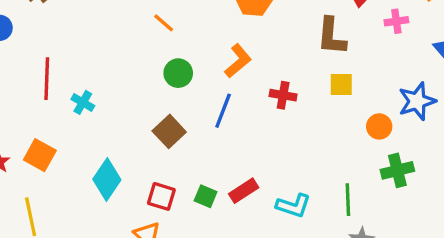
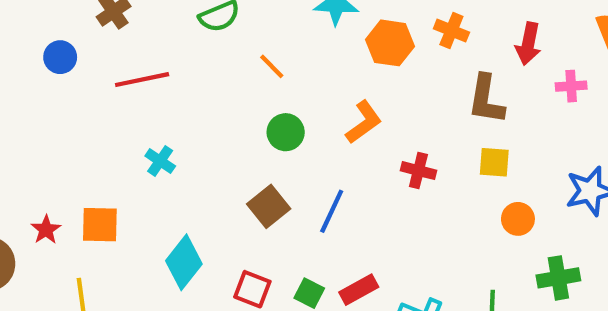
red line: (47, 79) -> (142, 80), moved, turned 72
blue line: (223, 111) -> (332, 211), moved
orange circle: (379, 126) -> (518, 219), moved
orange square: (40, 155) -> (100, 225), turned -32

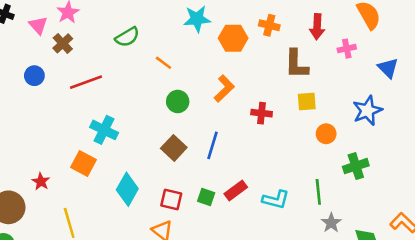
cyan cross: (160, 161) -> (104, 130), size x1.5
orange square: (100, 225) -> (83, 163), moved, turned 35

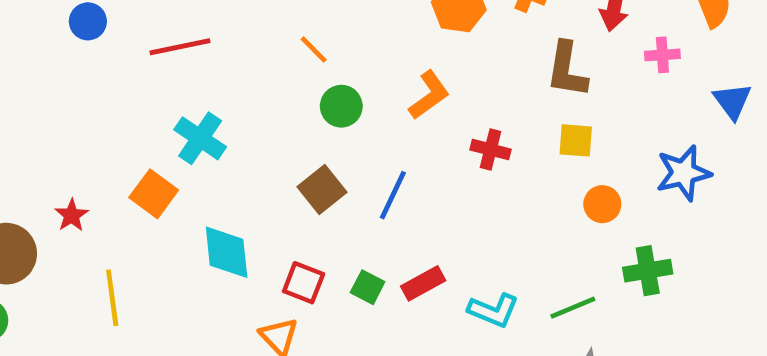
orange line: (163, 63) -> (314, 50), moved
cyan diamond: (127, 189) -> (227, 252), turned -44
green line: (318, 192) -> (573, 308), turned 65

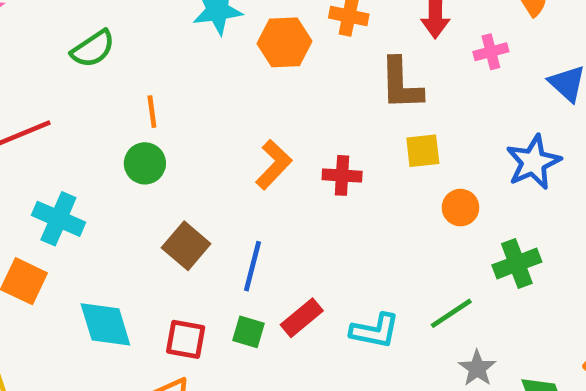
orange line: (314, 50) -> (152, 112), turned 48
orange L-shape: (429, 95) -> (274, 165), moved
green circle: (341, 106) -> (145, 163), moved
blue line: (393, 195) -> (253, 266), moved

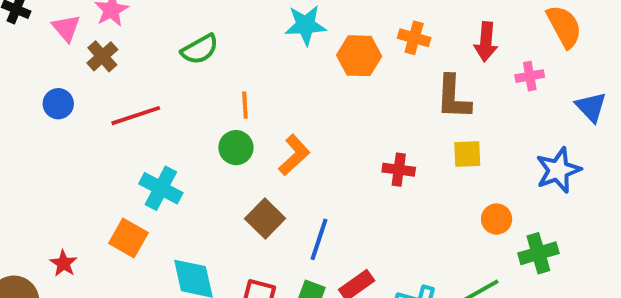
orange L-shape: (274, 165) -> (294, 155), moved
orange circle: (460, 208) -> (497, 219), moved

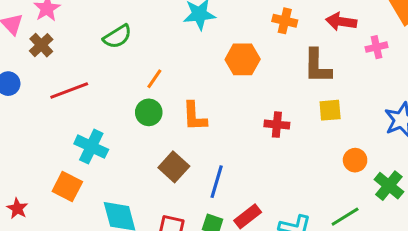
red arrow: (486, 42) -> (341, 22), turned 96
orange hexagon: (359, 56) -> (243, 59), moved
orange line: (245, 105) -> (154, 79), turned 40
orange L-shape: (294, 155) -> (195, 116), turned 132
green cross: (538, 253) -> (389, 186), turned -32

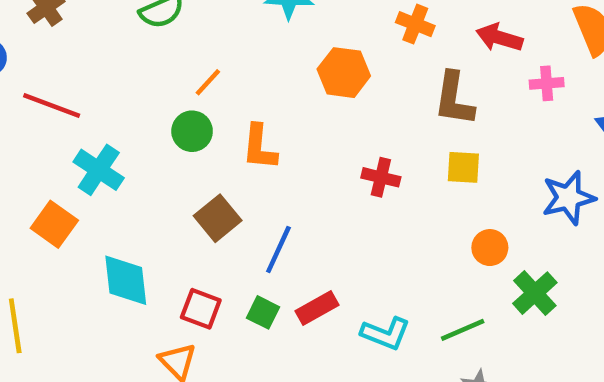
red line: (69, 90) -> (52, 106), moved, turned 33

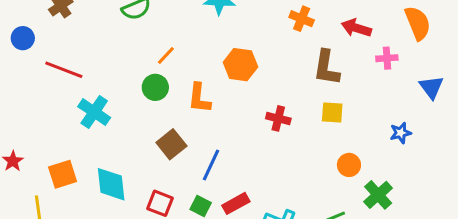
orange hexagon: (344, 73) -> (240, 65), moved
blue star: (568, 198) -> (401, 133), size x0.6
orange square: (54, 224) -> (63, 174), moved, turned 36

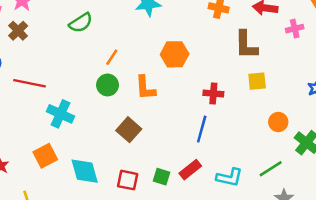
blue line: (211, 165) -> (202, 129), moved
orange square: (63, 174) -> (45, 156), moved

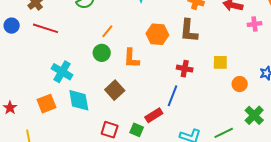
brown L-shape: (246, 45) -> (189, 31), moved
red line: (30, 83) -> (45, 28), moved
orange circle: (278, 122) -> (240, 84), moved
red rectangle: (190, 170) -> (154, 115), moved
cyan diamond: (85, 171) -> (79, 100), moved

